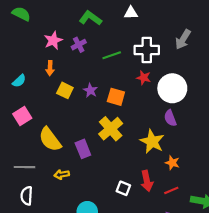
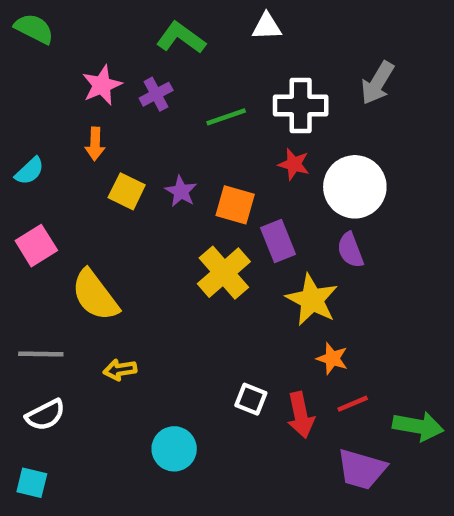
purple rectangle: (83, 149) -> (278, 241), moved
orange star: (172, 163) -> (332, 359), moved
red arrow: (147, 181) -> (301, 415), moved
white semicircle: (27, 196) -> (45, 415), turned -120

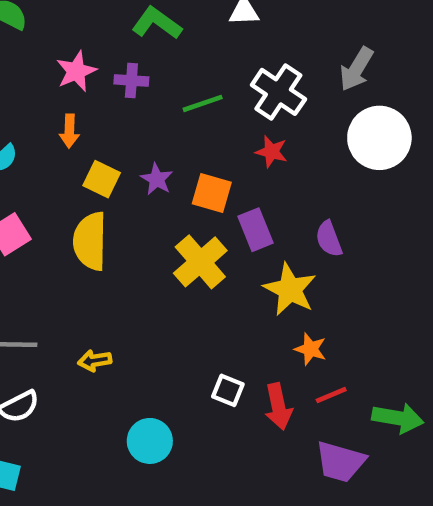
purple cross: (156, 94) -> (131, 80), turned 32
white cross: (301, 105) -> (278, 92), turned 34
white circle: (355, 187) -> (379, 138), moved
yellow semicircle: (95, 295) -> (90, 241), moved, turned 38

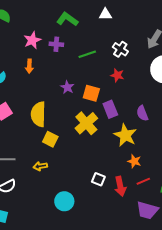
white cross: (278, 92) -> (120, 49), size x0.7
yellow square: (102, 179) -> (50, 139), moved

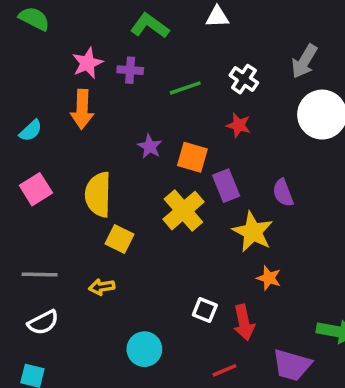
orange arrow: (29, 66) -> (82, 109), size x1.5
red line: (143, 181) -> (224, 370), moved

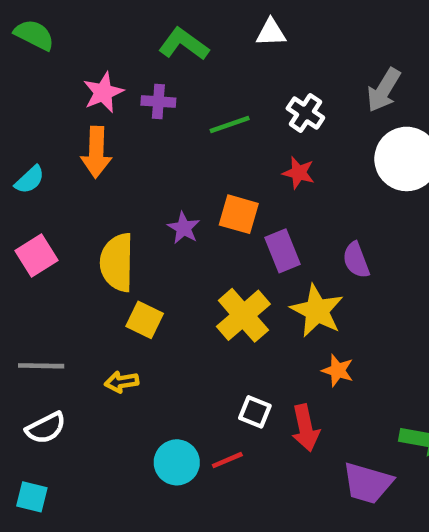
purple star: (150, 147) -> (184, 228), moved
yellow cross: (183, 211) -> (243, 315), moved
red line: (224, 370) -> (227, 460), moved

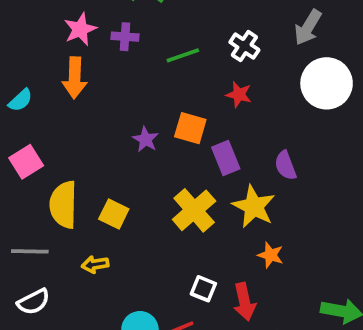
yellow semicircle: (117, 262) -> (63, 205), moved

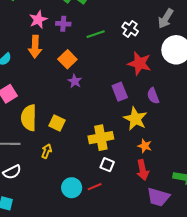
red star: (239, 95) -> (140, 63), moved, size x1.6
orange square: (190, 128) -> (67, 59), moved, turned 30
yellow cross: (194, 210) -> (101, 138), moved, turned 30
yellow arrow: (95, 264) -> (47, 151), turned 120
red arrow: (244, 302) -> (143, 170), moved

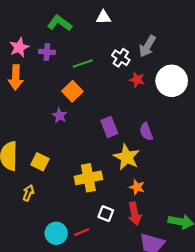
gray arrow: (166, 19) -> (147, 46), moved
orange square: (67, 59) -> (72, 91), moved
red star: (140, 63) -> (137, 80), moved, size x0.6
white square: (107, 165) -> (106, 214), moved

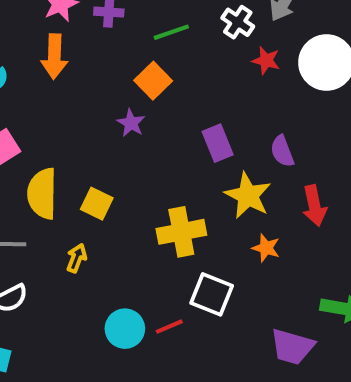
white square: (106, 214) -> (212, 294), size x1.5
red arrow: (135, 214) -> (314, 206), moved

